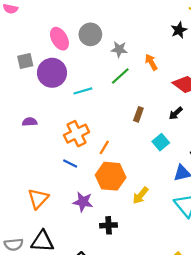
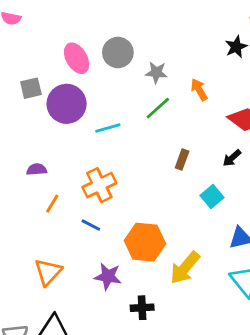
orange line: (104, 147) -> (52, 204), moved
yellow arrow: (141, 195) -> (185, 268), size x1.4

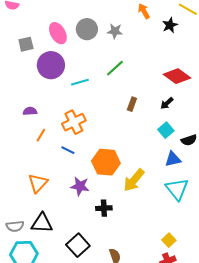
gray star: (156, 72) -> (115, 31), moved
gray square: (31, 88) -> (26, 44), moved
orange arrow: (199, 90) -> (144, 11), moved
cyan square: (212, 197) -> (166, 130), moved

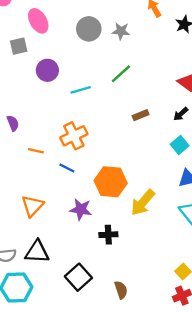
pink ellipse: (58, 33) -> (38, 21), moved
purple circle: (51, 65) -> (47, 70), size x0.7
brown rectangle: (132, 104) -> (141, 115), turned 48
purple semicircle: (30, 111) -> (13, 123), moved, turned 72
orange line: (41, 135) -> (36, 151), turned 72

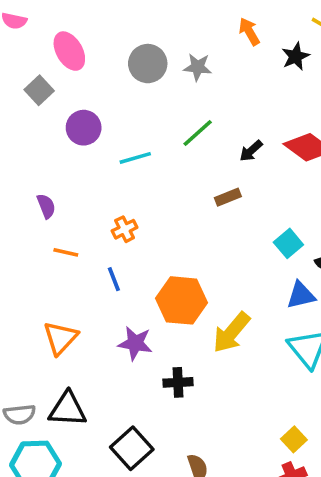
gray square: (19, 46) -> (39, 90), turned -30
black arrow: (181, 114) -> (251, 151), moved
purple semicircle: (13, 123) -> (46, 206), moved
orange cross: (74, 136) -> (125, 229), size x0.6
blue line: (67, 168) -> (114, 279), turned 42

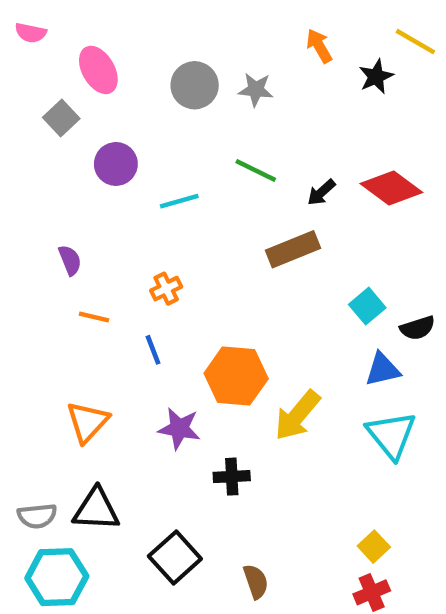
green line: (198, 133) -> (256, 171), turned 68
brown rectangle: (228, 197) -> (293, 249), size x1.6

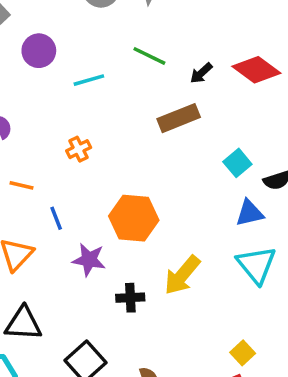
orange line: (94, 317) -> (22, 185), moved
blue line: (153, 350) -> (56, 218), moved
yellow arrow: (297, 415) -> (182, 275), moved

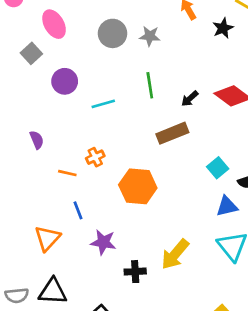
green line: (149, 56) -> (150, 85), turned 55
orange line: (22, 185) -> (67, 173), moved
orange hexagon: (134, 218) -> (138, 186), moved

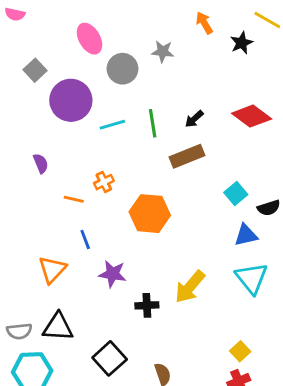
pink ellipse: (54, 24) -> (90, 39), moved
gray circle: (113, 33) -> (122, 69), moved
purple circle: (65, 81) -> (71, 100), size x1.5
green line: (150, 85) -> (153, 123), moved
black arrow: (190, 99) -> (194, 119), moved

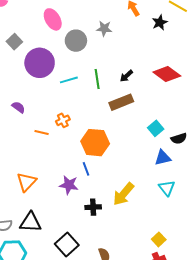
purple semicircle: (41, 163) -> (18, 107), turned -32
blue line: (85, 239) -> (86, 169), moved
cyan triangle: (252, 278) -> (167, 188), size x0.7

